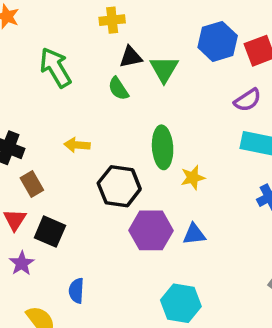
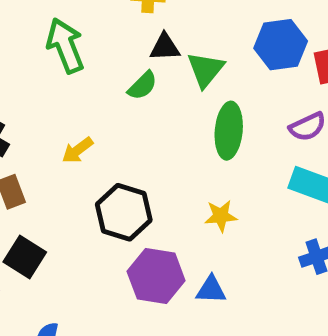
green semicircle: (118, 89) -> (142, 86), turned -110
yellow arrow: (77, 145) -> (78, 150), turned -50
green ellipse: (163, 147) -> (229, 131), moved

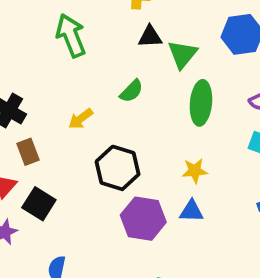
green semicircle: (142, 86) -> (131, 91), moved
blue triangle: (211, 290) -> (191, 211), moved

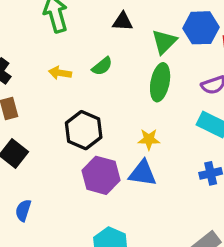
green triangle: (182, 54) -> (164, 42), moved
yellow arrow: (81, 119) -> (60, 73), moved, turned 40
blue triangle: (191, 211) -> (143, 173), size x1.4

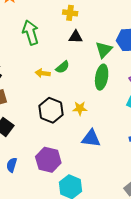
yellow arrow: (60, 73) -> (43, 73), moved
yellow star: (149, 139) -> (80, 108), moved
purple hexagon: (101, 175) -> (48, 160), moved

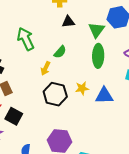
green arrow: (31, 33) -> (26, 39), moved
yellow arrow: (43, 73) -> (45, 68), moved, turned -64
blue triangle: (91, 138) -> (104, 96), moved

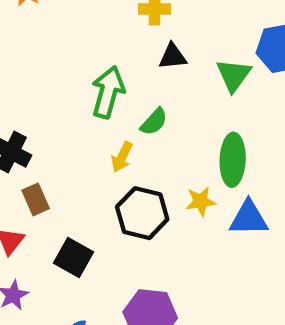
green arrow: (26, 39) -> (108, 92), moved, turned 40
green ellipse: (98, 56) -> (233, 160), moved
black square: (14, 116) -> (73, 257), moved

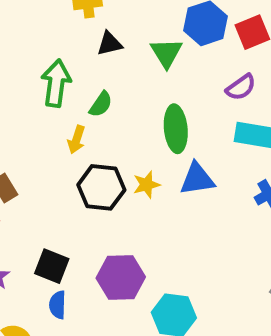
yellow star: (201, 201) -> (146, 185), moved
black square: (73, 257) -> (52, 266), moved

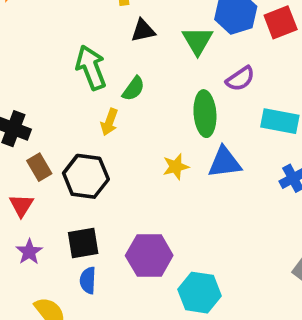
green arrow: (56, 83) -> (91, 68), turned -30
purple semicircle: (241, 87) -> (240, 79), moved
black hexagon: (101, 187) -> (86, 176), moved
black square: (52, 266) -> (83, 243), turned -32

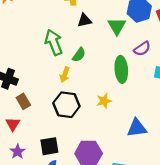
blue triangle: (224, 162) -> (137, 128), moved
black hexagon: (86, 176) -> (66, 105), moved

